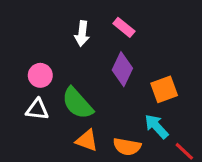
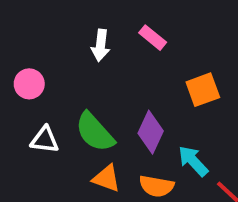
purple diamond: (122, 69) -> (151, 132), moved
pink circle: (40, 75) -> (29, 84), moved
orange square: (164, 89) -> (203, 90), moved

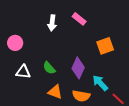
green semicircle: (95, 132) -> (49, 68), size x0.6

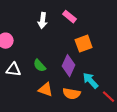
orange square: (105, 46) -> (84, 44), moved

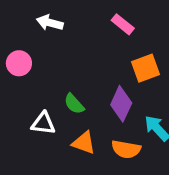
white arrow: (43, 21) -> (50, 23), moved, turned 98
white triangle: (14, 70) -> (43, 123), moved

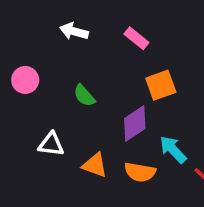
white arrow: (50, 23) -> (74, 31), moved
green semicircle: (74, 104) -> (84, 96), moved
purple diamond: (121, 104) -> (135, 123), turned 32

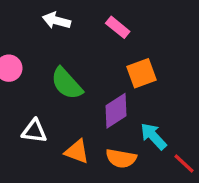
green semicircle: (84, 96) -> (67, 83), size x1.5

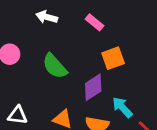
white triangle: (34, 131) -> (18, 115), moved

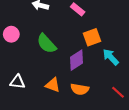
cyan arrow: (122, 107) -> (111, 57), moved

